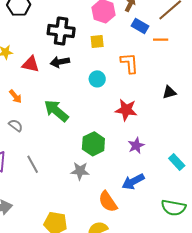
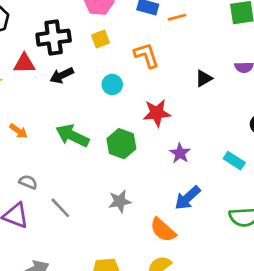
red triangle: (31, 64) -> (24, 63), moved
gray semicircle: (16, 125) -> (28, 182), moved
green hexagon: (93, 144) -> (121, 144), moved

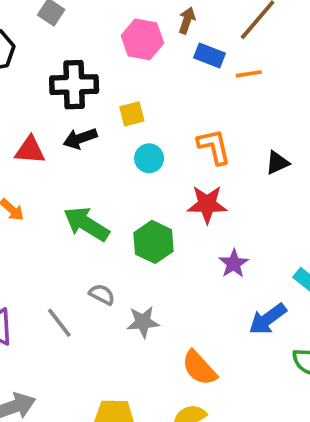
yellow square: (100, 39) -> (132, 114), moved
orange L-shape: (146, 55) -> (214, 147), moved
red triangle: (24, 63) -> (30, 150), moved
gray semicircle: (28, 182) -> (102, 294), moved
blue arrow: (188, 198) -> (268, 319), moved

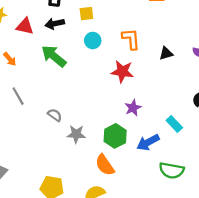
green arrow: (86, 224) -> (54, 56), moved
green hexagon: (154, 242) -> (115, 136), moved
gray line: (59, 323) -> (18, 96), moved

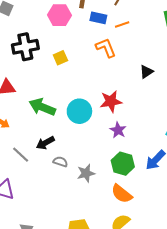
black arrow: (55, 24) -> (45, 143), moved
orange L-shape: (131, 39) -> (106, 48), moved
cyan circle: (93, 41) -> (79, 111), moved, size x1.5
purple star: (133, 108) -> (118, 130), moved

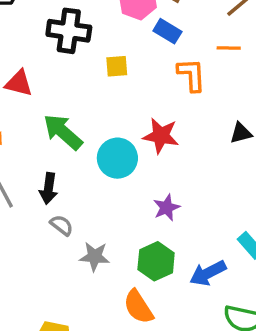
blue rectangle: (98, 18) -> (167, 31), moved
red star: (111, 101) -> (161, 136), moved
black arrow: (45, 143) -> (48, 188), turned -72

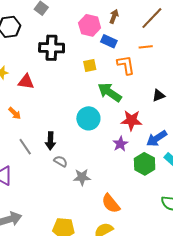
yellow square: (117, 66) -> (90, 65), moved
green arrow: (63, 132) -> (110, 92), moved
red star: (161, 136) -> (131, 120), moved
green hexagon: (156, 261) -> (145, 164), moved
blue arrow: (208, 273) -> (157, 138), moved

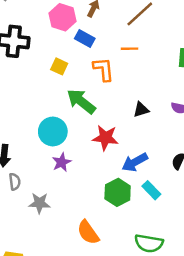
yellow square: (90, 65) -> (59, 66), turned 32
purple star: (120, 144) -> (62, 162), moved
gray semicircle: (61, 161) -> (15, 182), turned 48
orange semicircle: (111, 203) -> (88, 232), moved

